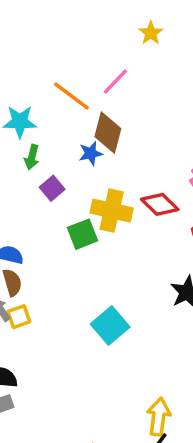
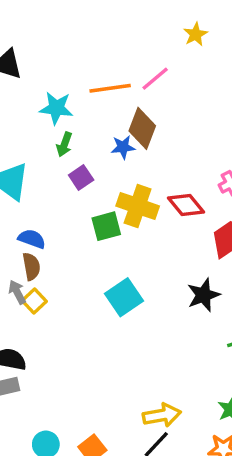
orange line: (71, 96) -> (110, 88), turned -51
yellow square: (19, 317) -> (34, 301), turned -30
cyan square: (110, 326) -> (124, 297), moved
yellow arrow: (159, 417) -> (162, 415), turned 66

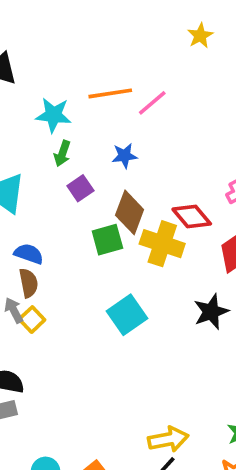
pink line: (155, 79) -> (152, 103), moved
brown diamond: (142, 128) -> (130, 212), moved
yellow cross: (138, 206) -> (162, 244), moved

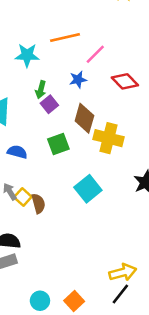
pink line: (152, 103) -> (95, 54), moved
green arrow: (62, 153) -> (41, 90), moved
red diamond: (192, 216) -> (125, 81), moved
green square: (107, 240) -> (58, 144), moved
brown semicircle: (29, 283) -> (38, 204), moved

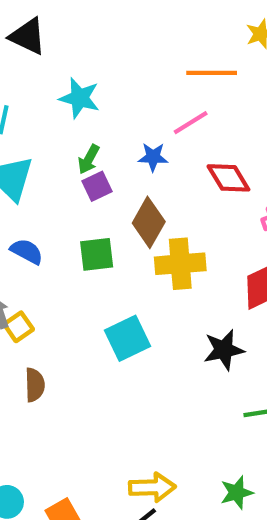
orange line: (65, 37) -> (212, 73), moved
yellow cross: (109, 138) -> (180, 264), turned -32
brown semicircle: (38, 204) -> (35, 385), moved

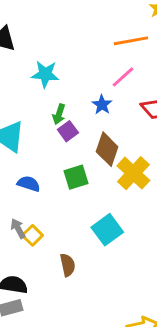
blue star: (153, 157) -> (102, 105), turned -30
yellow cross: (180, 264) -> (133, 173), turned -32
brown semicircle: (35, 385) -> (68, 265), moved

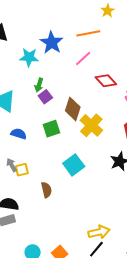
blue star: (102, 105) -> (52, 43), moved, size x1.6
yellow square: (33, 235) -> (22, 170), turned 32

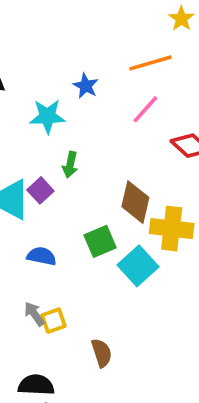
blue star: (52, 43) -> (86, 86), size x0.6
purple square: (45, 97) -> (40, 190), moved
yellow cross: (91, 125) -> (172, 229), turned -30
cyan square: (74, 165) -> (138, 266), moved

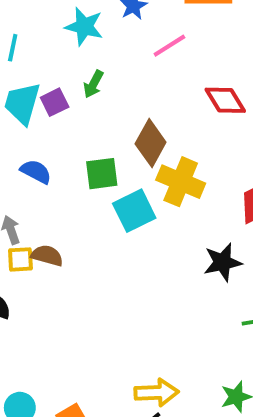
pink line: (145, 109) -> (169, 46), moved
yellow square: (53, 321) -> (20, 259), moved
brown semicircle: (102, 353) -> (47, 255), moved, turned -72

